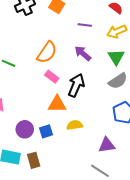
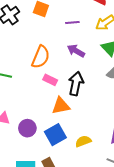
yellow semicircle: (75, 125) -> (83, 141), moved
purple circle: (25, 129) -> (27, 128), moved
blue square: (46, 131) -> (55, 135), size x1.5

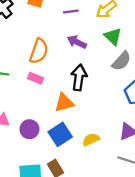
pink rectangle: (50, 80) -> (35, 78), moved

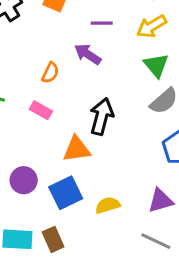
purple arrow: (77, 42) -> (88, 54), moved
orange semicircle: (39, 51) -> (50, 73), size x0.6

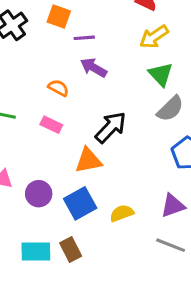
purple line: (102, 23) -> (84, 38), moved
orange semicircle: (50, 73) -> (58, 88), turned -85
black arrow: (102, 117) -> (111, 127), turned 32

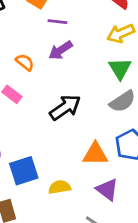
purple arrow: (94, 68) -> (60, 50), turned -75
orange triangle: (88, 160) -> (95, 154), moved
purple triangle: (173, 206) -> (107, 190), turned 45

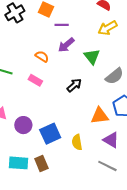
green triangle: (120, 69) -> (92, 57), moved
black arrow: (65, 107) -> (74, 85), size x0.7
yellow semicircle: (60, 187) -> (77, 142), turned -84

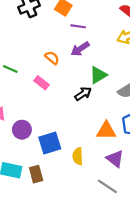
green triangle: (92, 57) -> (98, 75), moved, turned 30

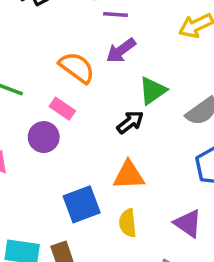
orange semicircle: (52, 58) -> (77, 68), size x1.5
purple circle: (22, 130) -> (44, 137), moved
orange triangle: (106, 131) -> (129, 175), moved

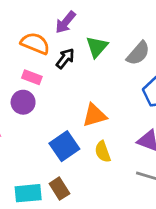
black arrow: (130, 122) -> (65, 58), moved

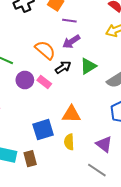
pink rectangle: (32, 77) -> (44, 82), moved
purple circle: (23, 102) -> (25, 80), moved

